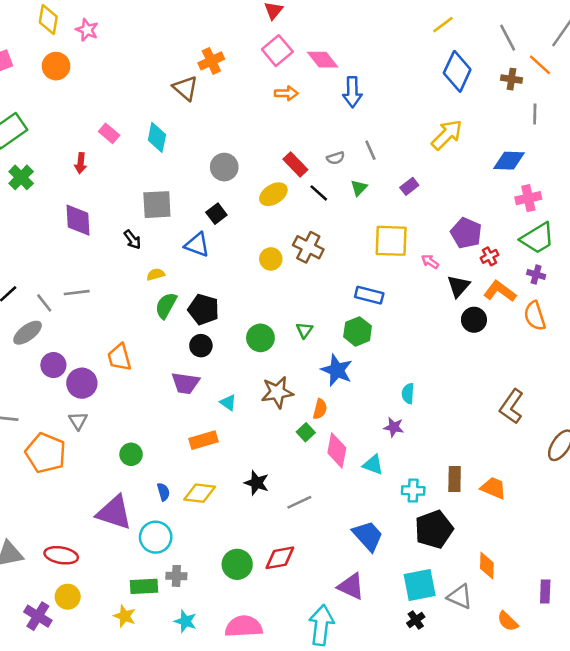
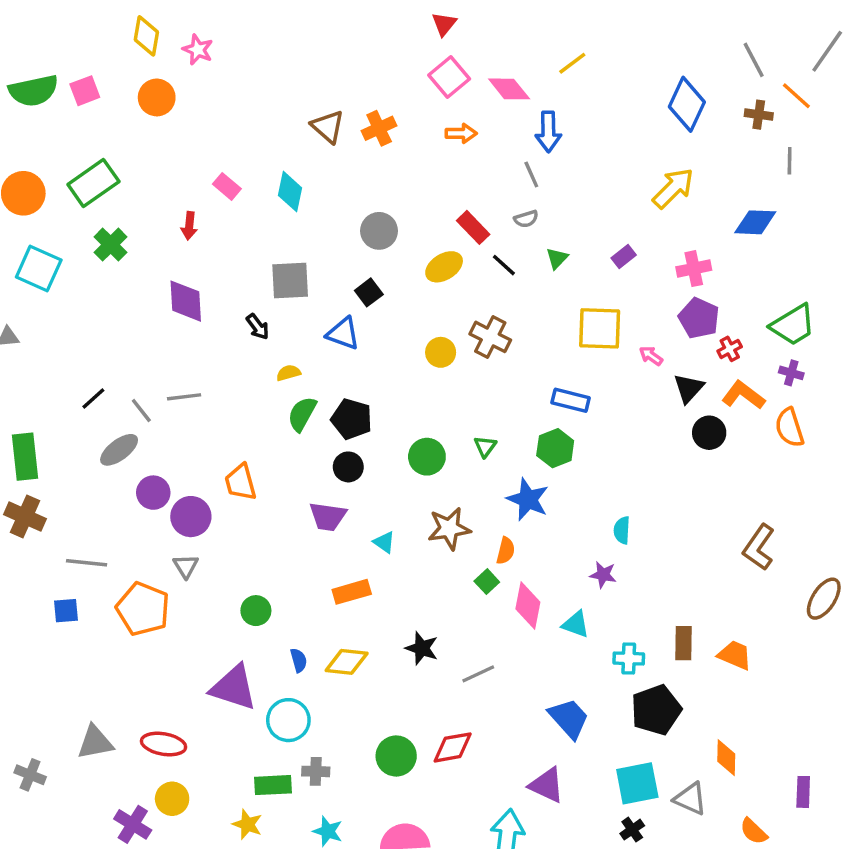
yellow line: (443, 25) -> (572, 63), moved
orange cross: (211, 61) -> (379, 128), moved
gray line: (370, 150) -> (531, 174), moved
pink cross: (528, 198) -> (694, 269), moved

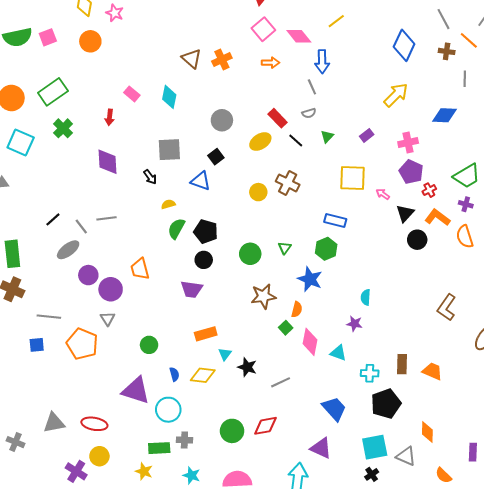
cyan triangle: (384, 542) -> (225, 354), moved, turned 32

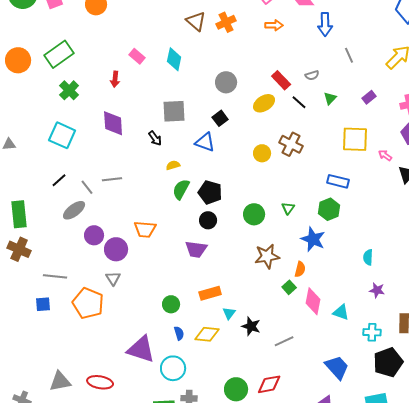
gray line: (312, 87) -> (349, 55), moved
cyan square: (21, 143) -> (62, 135), moved
orange trapezoid: (140, 269) -> (145, 229), turned -70
purple star: (354, 324) -> (377, 290), moved
green circle: (149, 345) -> (171, 304), moved

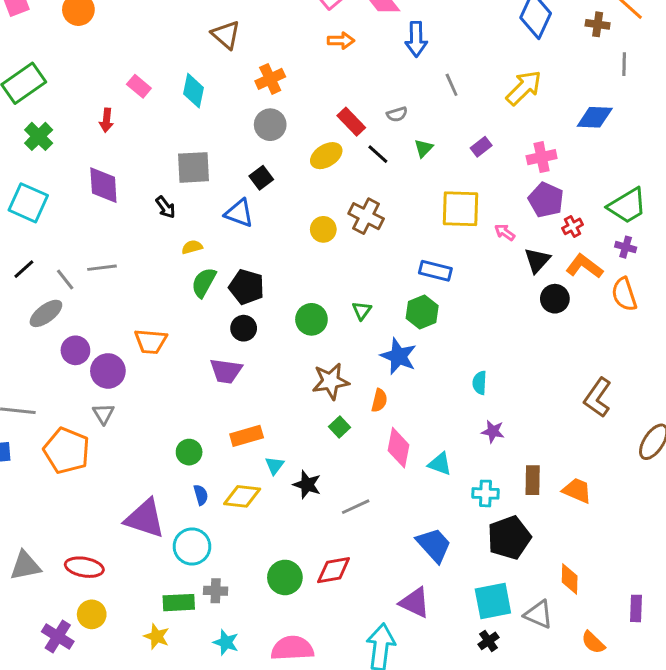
orange cross: (226, 22) -> (270, 79), moved
green square: (289, 287) -> (339, 427), moved

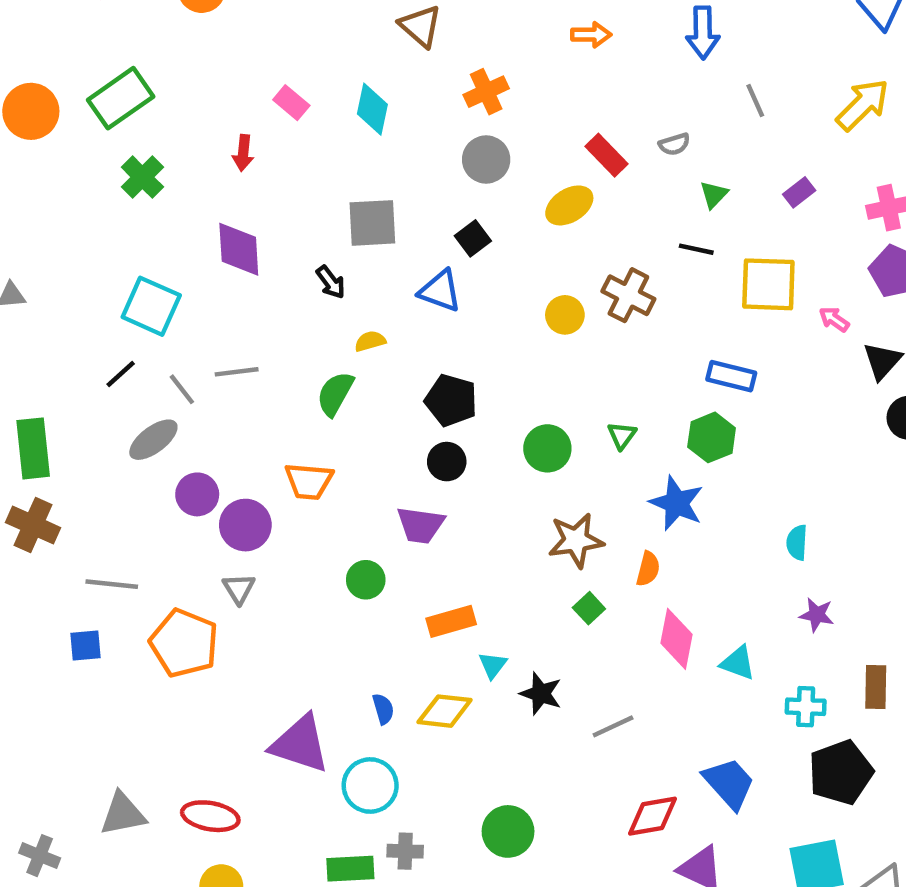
black line: (378, 154) -> (696, 249), moved, turned -30
cyan square: (28, 203) -> (151, 306), moved
green semicircle: (204, 282) -> (335, 394), moved
green circle: (189, 452) -> (366, 580), moved
red diamond: (334, 570) -> (652, 816), moved

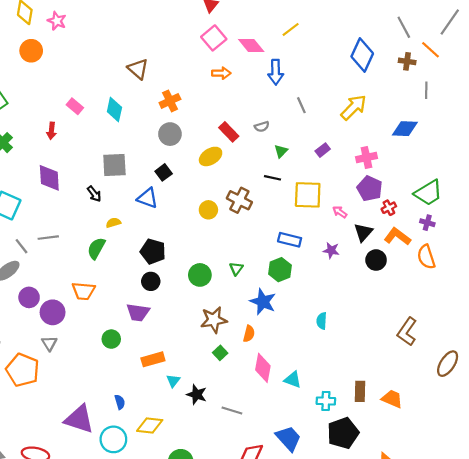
purple star: (817, 615) -> (331, 250), moved
yellow diamond: (445, 711) -> (150, 426), moved
gray line: (613, 726) -> (232, 411), turned 42

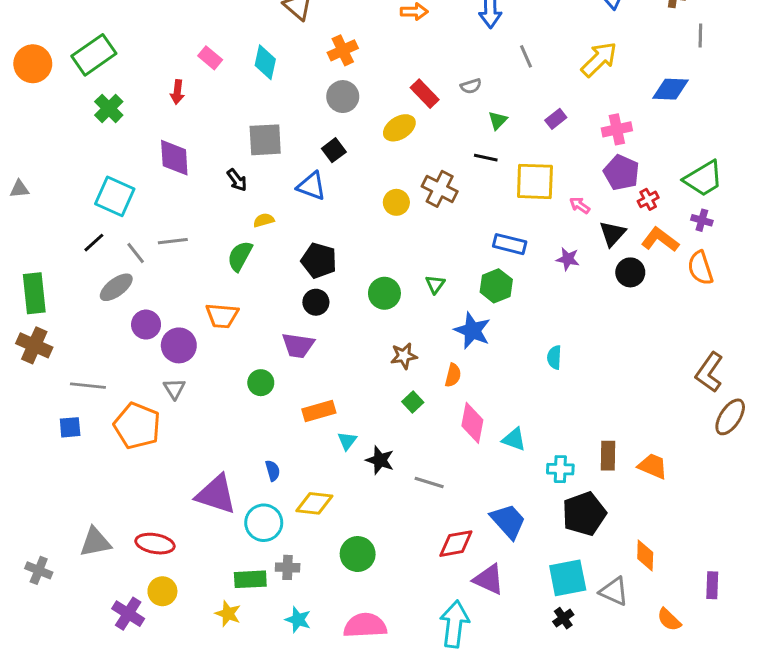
brown star: (214, 320) -> (404, 356), size x0.7
brown L-shape: (407, 332) -> (709, 372), moved

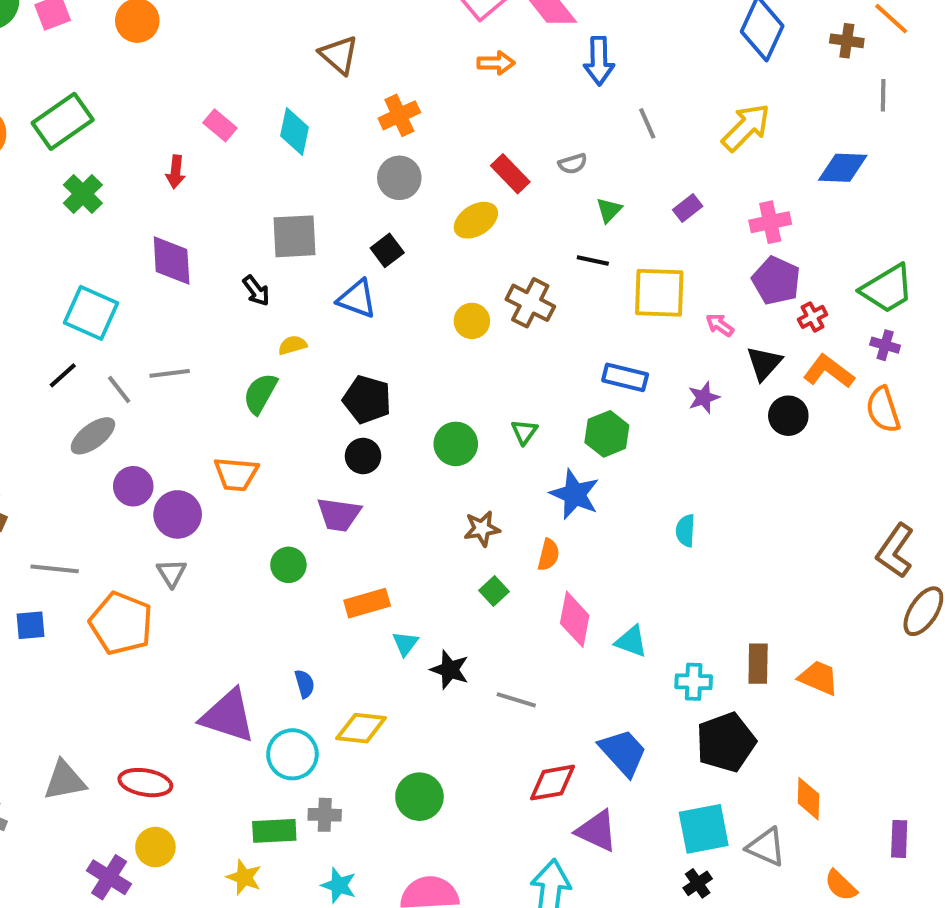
purple star: (568, 259) -> (704, 398), turned -30

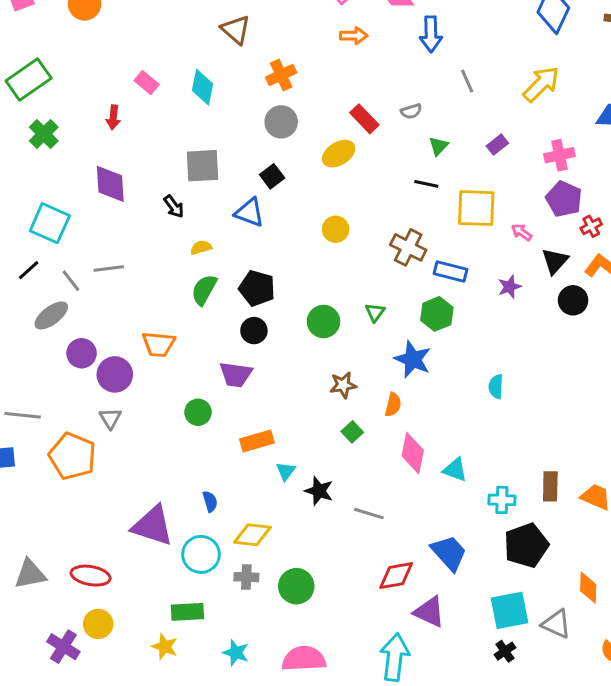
brown cross: (530, 303) -> (408, 247), moved
green semicircle: (260, 394) -> (204, 290), moved
gray cross: (325, 815) -> (246, 577), moved

